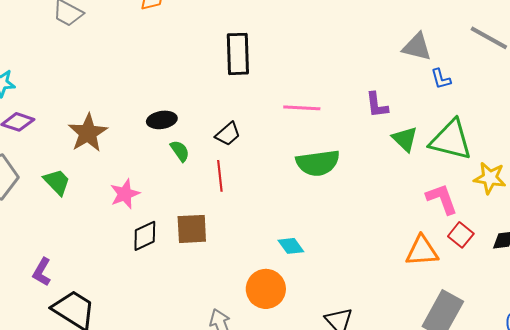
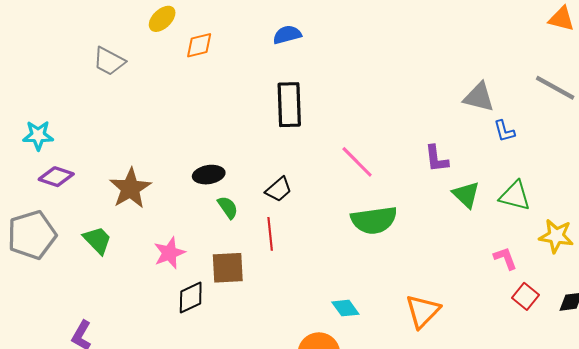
pink line: (302, 108) -> (357, 162), turned 42
green triangle: (451, 140) -> (515, 196), size x0.7
pink L-shape: (442, 199) -> (505, 258), size x0.7
brown square: (192, 229) -> (228, 268), moved
orange triangle: (422, 251) -> (423, 311), moved, turned -42

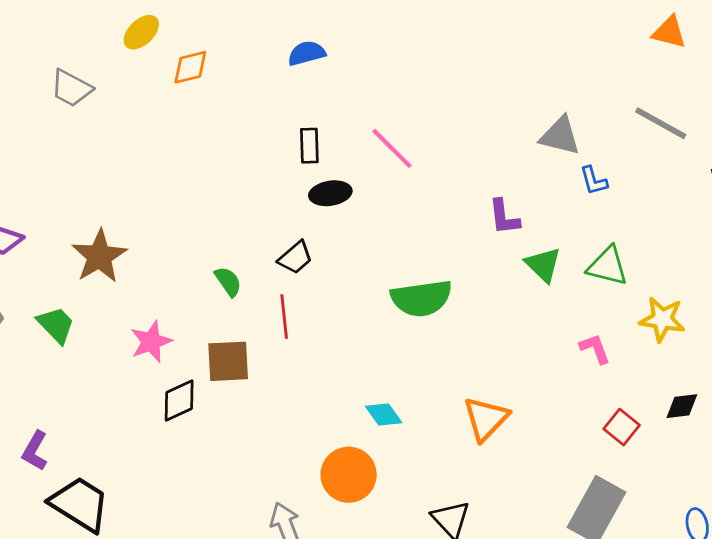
black rectangle: (289, 105) -> (309, 146), size x0.6
pink line: (357, 162) -> (392, 148), moved
black ellipse: (209, 175) -> (330, 193), moved
red square: (525, 296) -> (622, 427), moved

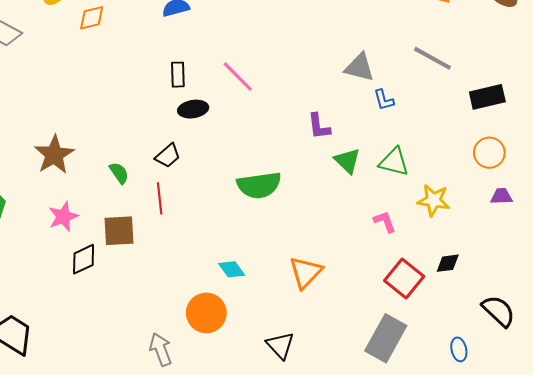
brown star: (99, 256) -> (54, 155), moved
red square: (622, 427) -> (404, 278), size x1.5

